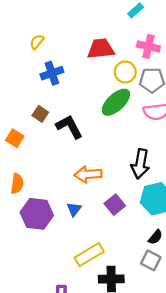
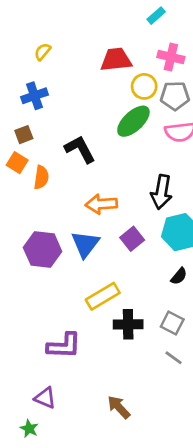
blue cross: (52, 73) -> (35, 96), moved
brown square: (40, 114) -> (24, 135), moved, turned 35
orange semicircle: (17, 184) -> (41, 177), moved
blue triangle: (74, 209) -> (85, 244), size x1.6
gray square: (151, 260) -> (172, 323), moved

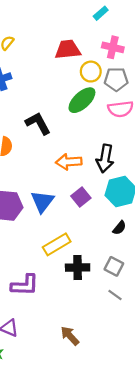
orange arrow: (101, 204) -> (69, 162), moved

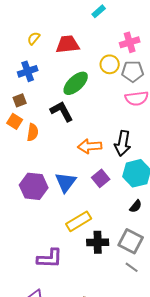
cyan rectangle: (101, 13) -> (99, 11), moved
pink cross: (113, 47) -> (130, 42), turned -30
red trapezoid: (68, 50) -> (68, 44), moved
green ellipse: (82, 100) -> (76, 83), moved
gray square: (114, 266) -> (131, 241), size x1.4

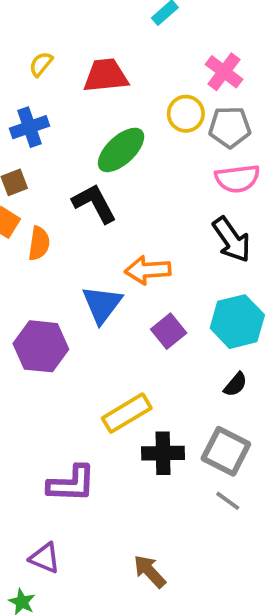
pink cross: (130, 42) -> (224, 72), turned -36
black arrow: (123, 143) -> (232, 240), moved, turned -45
blue triangle: (66, 182) -> (102, 304), moved

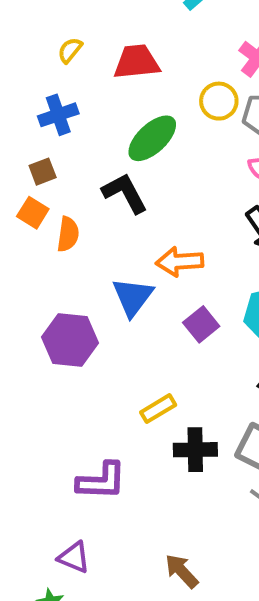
yellow rectangle: (127, 413) -> (158, 409), size x0.7

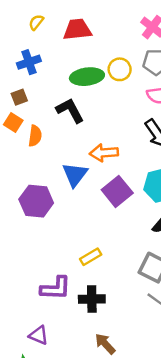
yellow circle: (219, 101) -> (120, 69), moved
green ellipse: (152, 138) -> (87, 77), turned 36
purple square: (201, 324) -> (117, 191), size x1.4
yellow rectangle: (158, 409) -> (91, 257), moved
black cross: (195, 450) -> (92, 299), moved

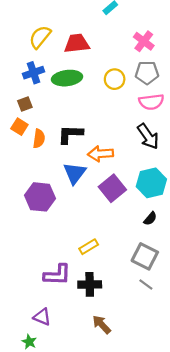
yellow semicircle: (36, 22) -> (40, 37), size x1.6
green ellipse: (87, 77) -> (67, 78), moved
black L-shape: (70, 110) -> (70, 134), moved, turned -60

